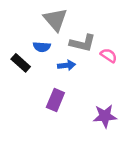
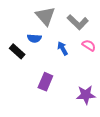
gray L-shape: (83, 43) -> (78, 22), moved, turned 30
blue arrow: (67, 65) -> (63, 48), moved, turned -112

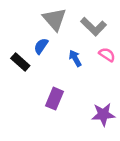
blue semicircle: (34, 38) -> (41, 46), turned 120

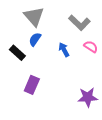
gray triangle: (54, 19) -> (34, 17), moved
purple rectangle: (54, 99) -> (32, 85), moved

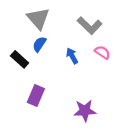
purple star: (88, 97) -> (85, 111), moved

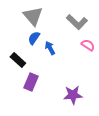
blue arrow: (72, 56) -> (50, 48), moved
black rectangle: (20, 59) -> (18, 60), moved

